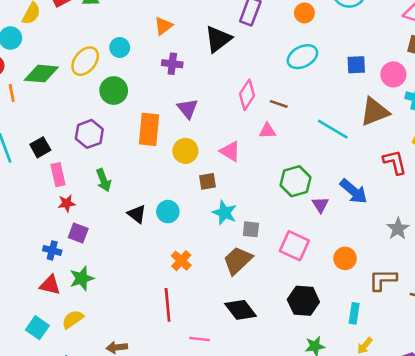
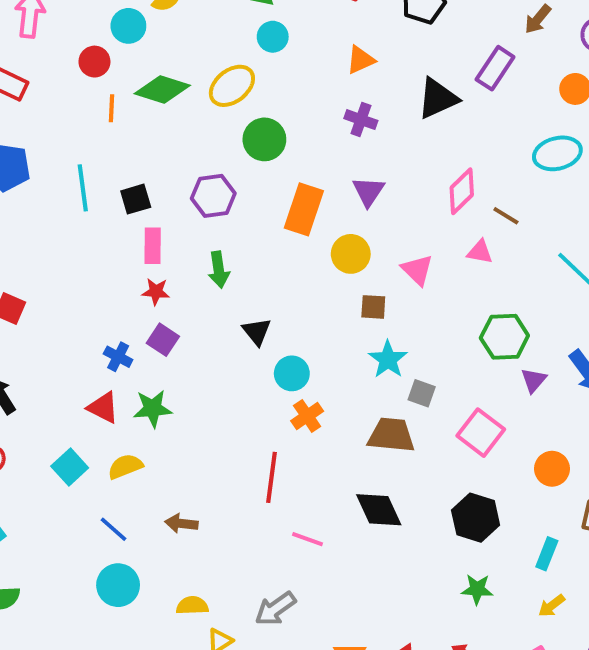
cyan circle: (120, 47) -> (273, 37), moved
cyan circle: (168, 212) -> (292, 373), moved
brown trapezoid: (238, 260) -> (391, 435), turned 36

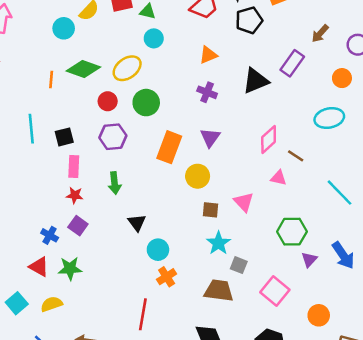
red circle: (94, 62) -> (108, 101), moved
pink triangle: (417, 270) -> (244, 202), moved

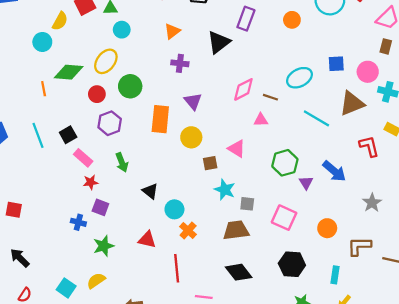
cyan ellipse: (329, 118) -> (299, 78), moved
pink diamond: (269, 139) -> (243, 89), turned 30
pink rectangle: (74, 167) -> (83, 158), turned -36
red triangle: (39, 267) -> (147, 240), moved

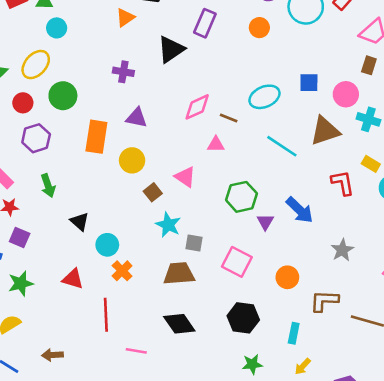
orange triangle: (172, 31) -> (125, 18), moved
purple triangle: (193, 101) -> (136, 118), turned -42
brown square: (210, 163) -> (153, 192), turned -32

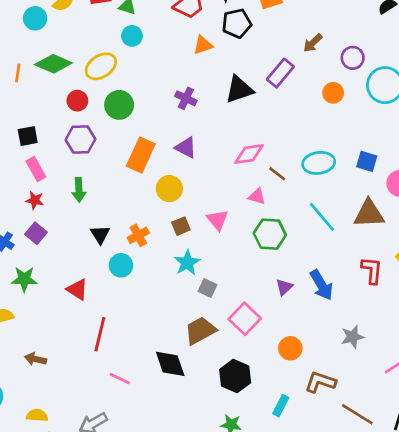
green hexagon: (241, 197) -> (270, 234), moved
orange cross: (122, 271) -> (138, 235), moved
brown trapezoid: (179, 274) -> (200, 331), moved, turned -40

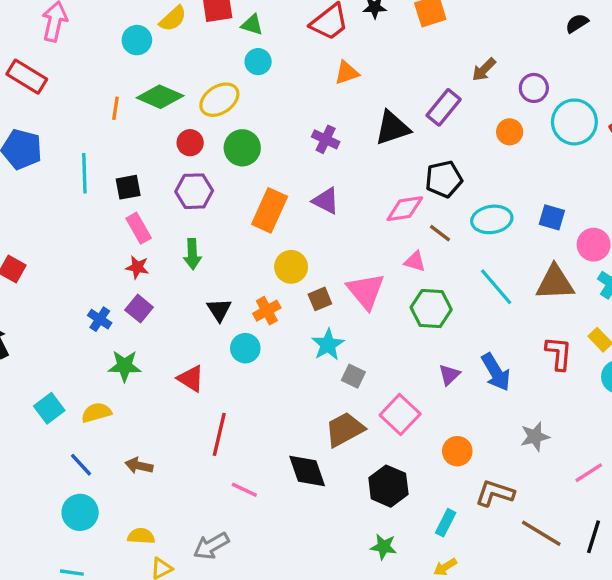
black pentagon: (237, 23) -> (444, 179), moved
yellow circle: (169, 189) -> (291, 267), moved
pink triangle: (217, 220) -> (366, 291), size x1.4

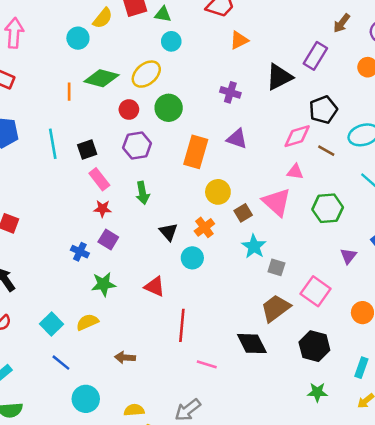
pink triangle: (415, 261) -> (295, 172), moved
blue line: (81, 465) -> (61, 363), moved

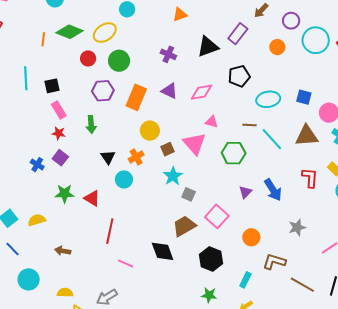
pink diamond: (297, 136) -> (202, 92), moved
purple hexagon: (137, 145) -> (103, 91), moved
brown line: (326, 151) -> (250, 125), moved, turned -32
green star: (103, 284) -> (65, 194), moved

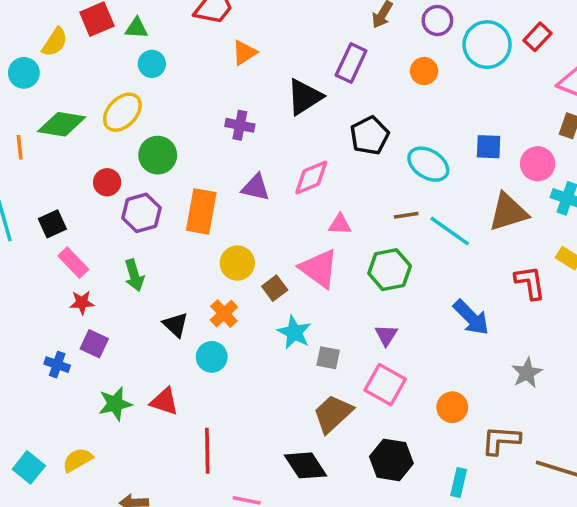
red circle: (88, 58) -> (107, 182), moved
cyan ellipse: (268, 99) -> (428, 164), turned 55
purple triangle: (245, 192) -> (386, 335), moved

